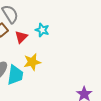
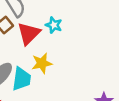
red triangle: (21, 37) -> (29, 33), size x1.5

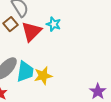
yellow star: (42, 63) -> (43, 76), moved

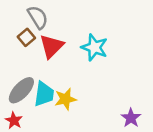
cyan star: (54, 24) -> (94, 47), moved, size x1.5

